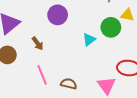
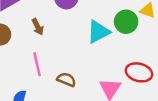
cyan triangle: (89, 40) -> (98, 32), size x1.5

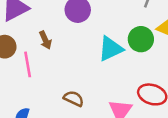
pink line: (37, 64) -> (28, 64), moved

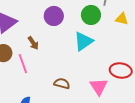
green circle: (141, 39) -> (91, 15), moved

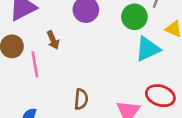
cyan triangle: (83, 41) -> (148, 49), moved
brown semicircle: (62, 84) -> (81, 99), turned 70

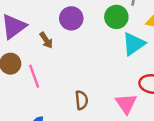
brown arrow: (53, 40) -> (46, 40), moved

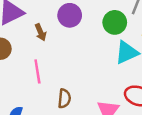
pink line: (34, 76) -> (37, 71), moved

